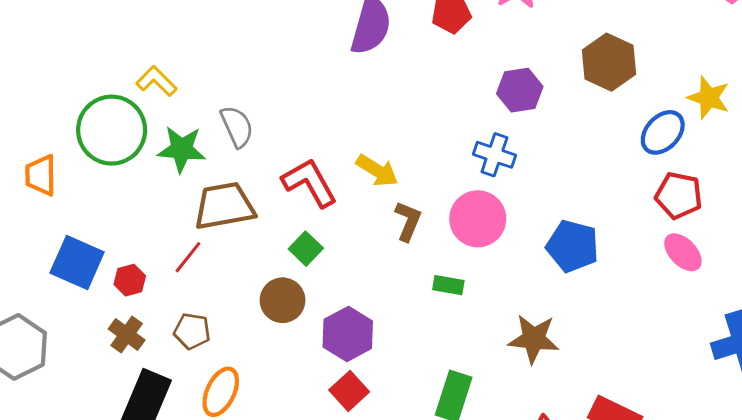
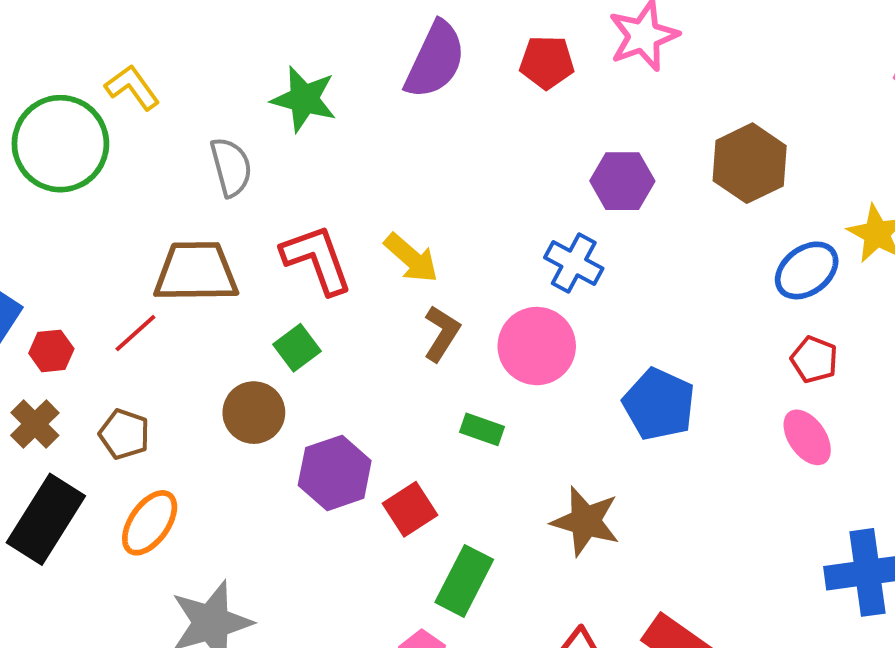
green star: (182, 149) -> (304, 99), moved
red pentagon: (679, 195) -> (814, 359), size x0.7
red square: (349, 391) -> (410, 509), moved

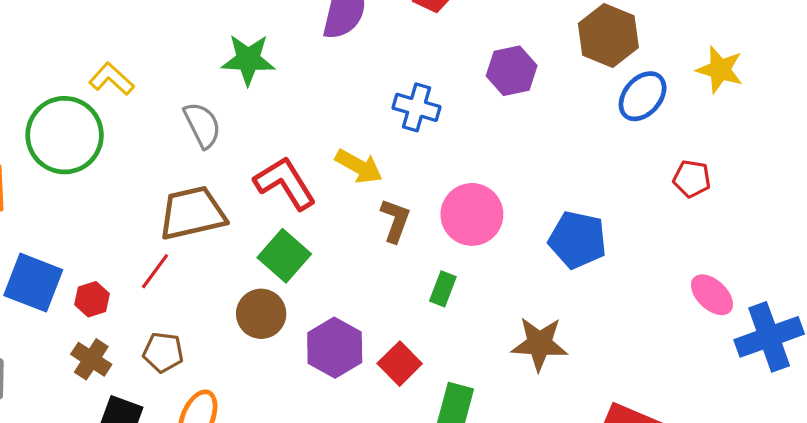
blue cross: (574, 263) -> (417, 107), moved
blue ellipse: (807, 270) -> (643, 96), moved
green square: (297, 348) -> (284, 256), size x1.4
green rectangle: (482, 429) -> (443, 289), turned -76
pink ellipse: (807, 437) -> (712, 295), moved

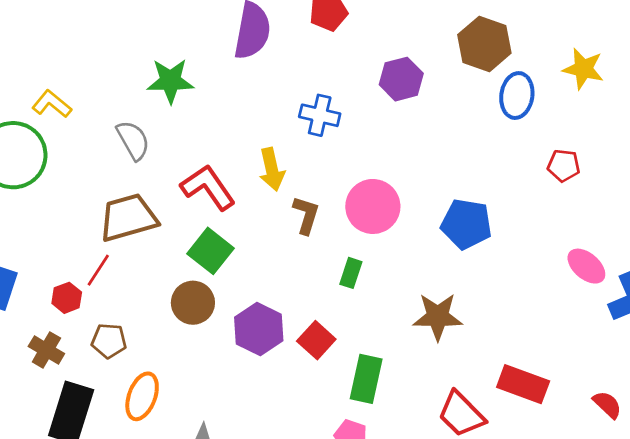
blue ellipse: (643, 96) -> (517, 96), turned -30
yellow arrow: (359, 166) -> (272, 169), turned 51
red hexagon: (92, 299) -> (67, 298), moved

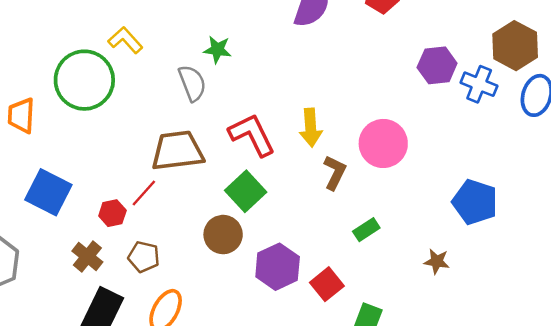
green star: (170, 81) -> (217, 50), moved, size x0.7
blue cross: (320, 115) -> (479, 84), moved
pink circle: (373, 206) -> (383, 143), moved
green rectangle: (351, 273) -> (366, 230), turned 30
brown star: (438, 317) -> (437, 261), moved, size x0.6

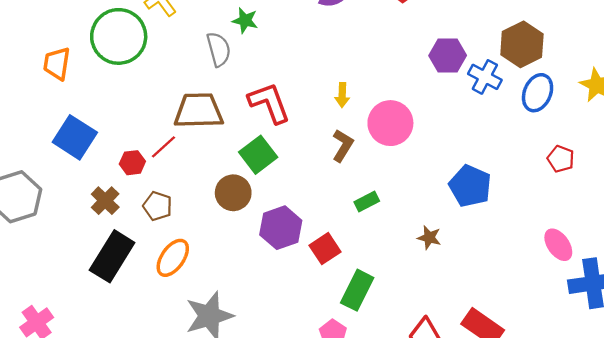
yellow arrow: (311, 128) -> (342, 95), moved, size x0.7

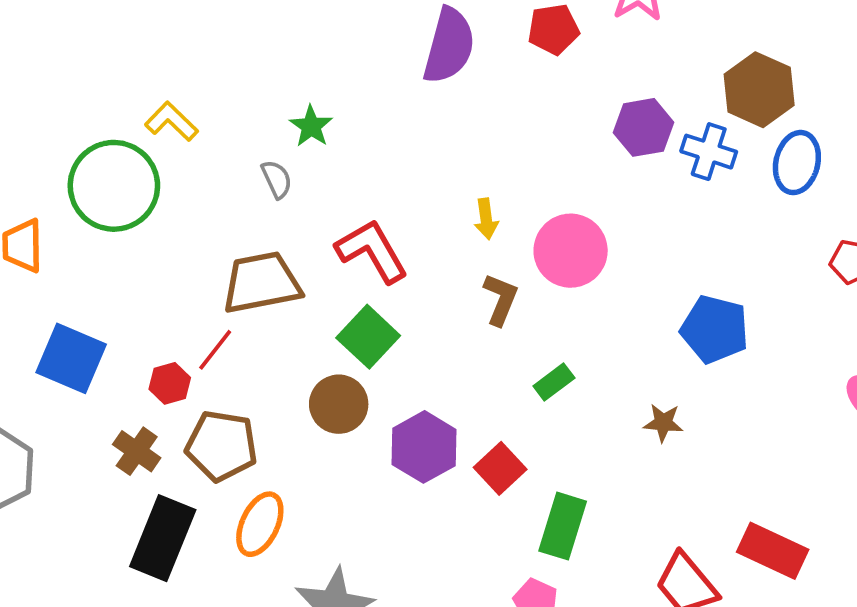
green star: (245, 20) -> (311, 126), turned 30
gray semicircle: (219, 49) -> (277, 179), size x0.7
brown pentagon: (158, 206) -> (222, 446), size x1.5

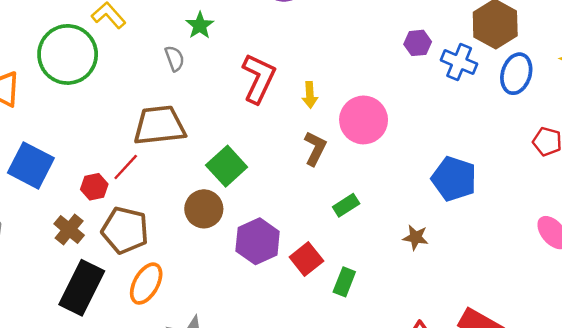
purple hexagon: (644, 127) -> (418, 43), size x0.7
red L-shape: (372, 251) -> (259, 78), moved, turned 51
green rectangle: (563, 526) -> (344, 282), moved, size x0.7

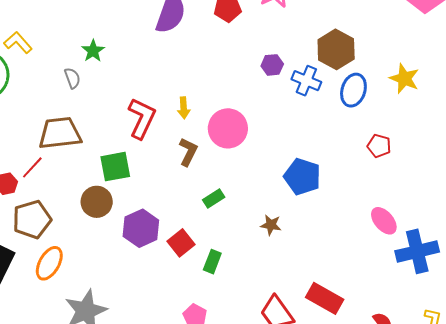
red L-shape: (259, 78) -> (142, 118), moved
green square: (227, 166) -> (115, 167), turned 32
brown pentagon: (125, 230) -> (32, 219), turned -30

